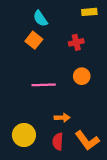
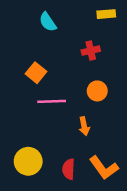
orange square: (34, 40) -> (36, 73), moved
orange arrow: (62, 118) -> (84, 126), moved, turned 80

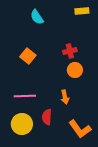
red cross: (91, 51) -> (70, 51), moved
pink line: (52, 101) -> (25, 96), moved
red semicircle: (69, 169) -> (47, 117), moved

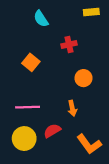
red cross: (70, 51) -> (69, 45), moved
red semicircle: (47, 117) -> (52, 131), turned 56

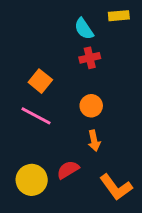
cyan semicircle: (41, 19) -> (84, 29), moved
orange circle: (83, 78) -> (91, 106), moved
pink line: (28, 107) -> (36, 116), moved, turned 30

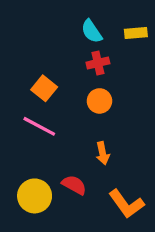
yellow rectangle: (119, 16) -> (136, 33), moved
orange circle: (91, 106) -> (99, 101), moved
red semicircle: (68, 170) -> (74, 185), turned 60

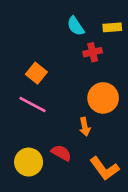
red cross: (98, 63) -> (93, 52), moved
orange circle: (99, 101) -> (103, 98), moved, size x1.5

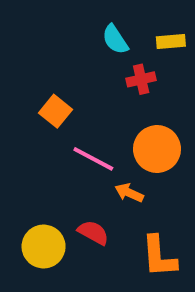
pink line: (32, 104) -> (93, 159), moved
orange arrow: (85, 127) -> (129, 193), turned 126
orange L-shape: (104, 169) -> (159, 256), turned 32

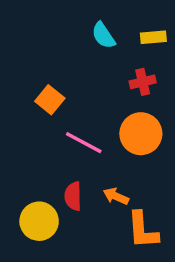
red cross: (141, 79) -> (143, 82), moved
orange arrow: (129, 193) -> (116, 196), moved
red semicircle: (93, 233) -> (73, 196), moved, turned -120

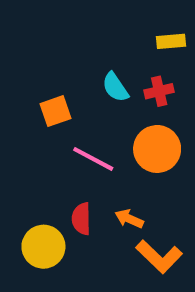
cyan semicircle: (103, 35) -> (115, 87), moved
orange square: (50, 100) -> (55, 111), turned 32
orange L-shape: (143, 230) -> (159, 257), turned -42

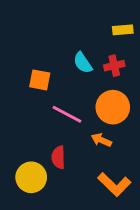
orange square: (55, 111) -> (40, 80), turned 30
orange arrow: (129, 219) -> (101, 140), moved

